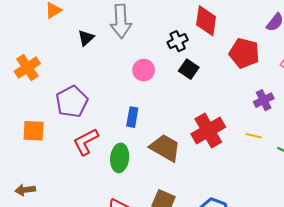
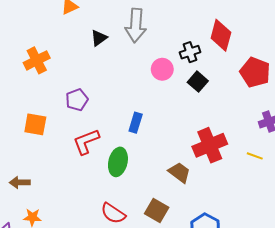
pink circle: (144, 70) -> (162, 69), moved
purple pentagon: (72, 102) -> (77, 100), size x0.7
brown trapezoid: (165, 148) -> (179, 172), moved, size x0.7

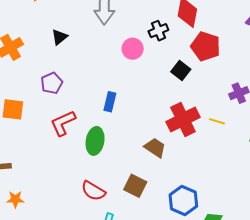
black triangle: (99, 38) -> (59, 37), moved
red pentagon: (255, 72) -> (206, 46), moved
black square: (198, 82) -> (181, 70), moved
yellow line: (255, 156) -> (217, 121), moved

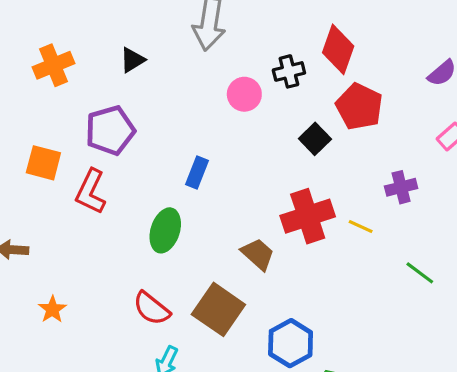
purple pentagon: (52, 83) -> (110, 130), size x1.4
red L-shape: (63, 123) -> (91, 192), moved, turned -48
brown square: (135, 186) -> (218, 309), size x1.4
orange star: (15, 199) -> (52, 309), moved, turned 30

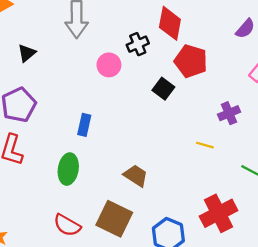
red cross: (308, 216) -> (219, 213), moved

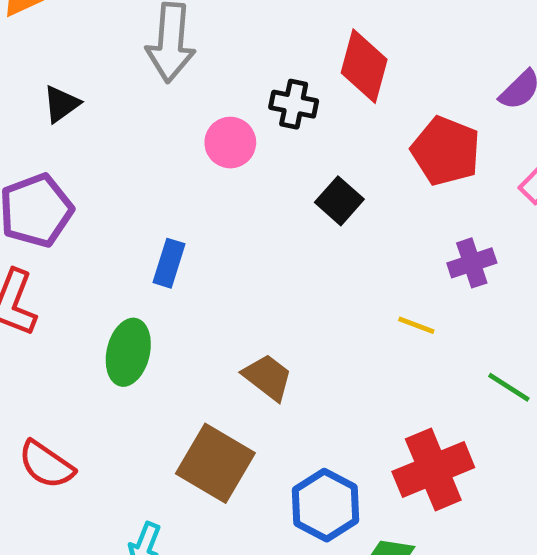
black cross: (138, 44) -> (294, 104), turned 30
red pentagon: (191, 61) -> (446, 151), moved
red semicircle: (67, 225) -> (46, 465), moved

